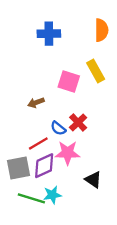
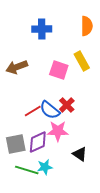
brown arrow: (36, 103) -> (17, 67), moved, size x1.5
blue semicircle: (58, 128) -> (50, 110), size x1.5
red line: (38, 143) -> (33, 111), moved

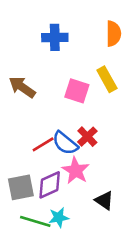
brown arrow: (17, 67) -> (22, 87), turned 55
pink star: (58, 131) -> (76, 170), turned 30

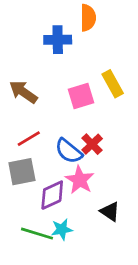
orange semicircle: (113, 34) -> (88, 18), moved
pink square: (77, 91) -> (81, 96), turned -35
red line: (43, 144) -> (29, 139), moved
gray square: (21, 187) -> (22, 172), moved

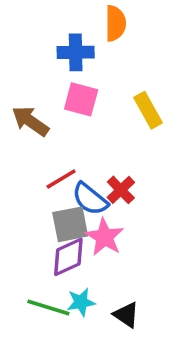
pink square: (81, 96) -> (81, 99), moved, turned 32
red line: (29, 139) -> (61, 179), moved
gray square: (22, 172) -> (70, 224), moved
black triangle: (110, 212) -> (126, 315), moved

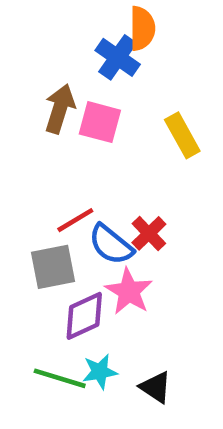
blue cross: (76, 52) -> (118, 57), moved, turned 36
brown arrow: (30, 121) -> (60, 109), moved, turned 72
gray square: (70, 224) -> (53, 267), moved

